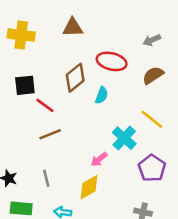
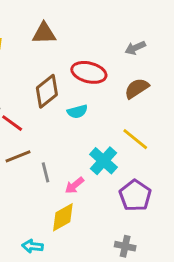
cyan semicircle: (102, 95) -> (77, 112), turned 54
gray line: (46, 178) -> (45, 172), moved

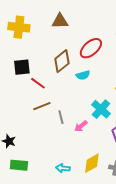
red ellipse: (89, 72) -> (91, 48), turned -55
yellow diamond: (63, 217) -> (92, 163), moved
cyan arrow: (32, 246) -> (63, 168), moved

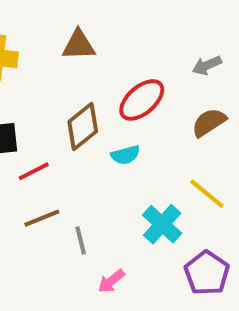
red line: (38, 83) -> (34, 171), turned -63
pink arrow: (81, 126) -> (111, 281), moved

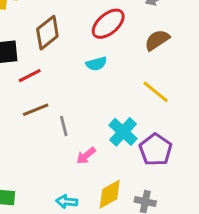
brown diamond: (83, 126) -> (47, 33), moved
cyan cross: (162, 224) -> (123, 132), moved

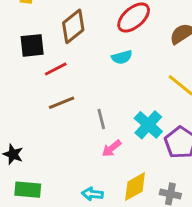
gray line: (64, 126) -> (101, 119), moved

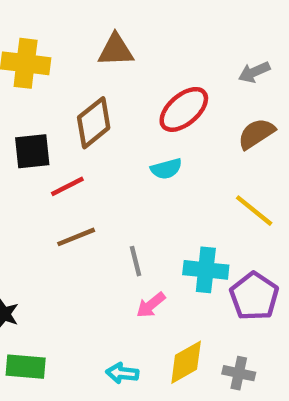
cyan cross: (148, 125) -> (206, 270), turned -36

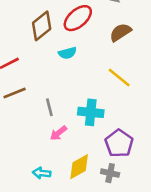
brown diamond: (94, 123) -> (42, 26), moved
purple pentagon: (254, 296) -> (119, 143), moved

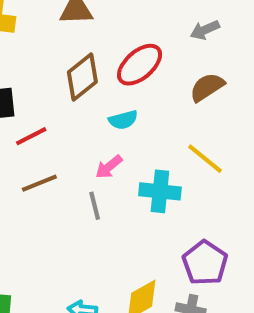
cyan cross: (91, 112) -> (160, 191), moved
pink arrow: (58, 133) -> (109, 167), moved

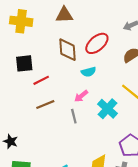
brown diamond: (82, 77) -> (67, 50), turned -55
cyan cross: (160, 191) -> (107, 109), turned 36

